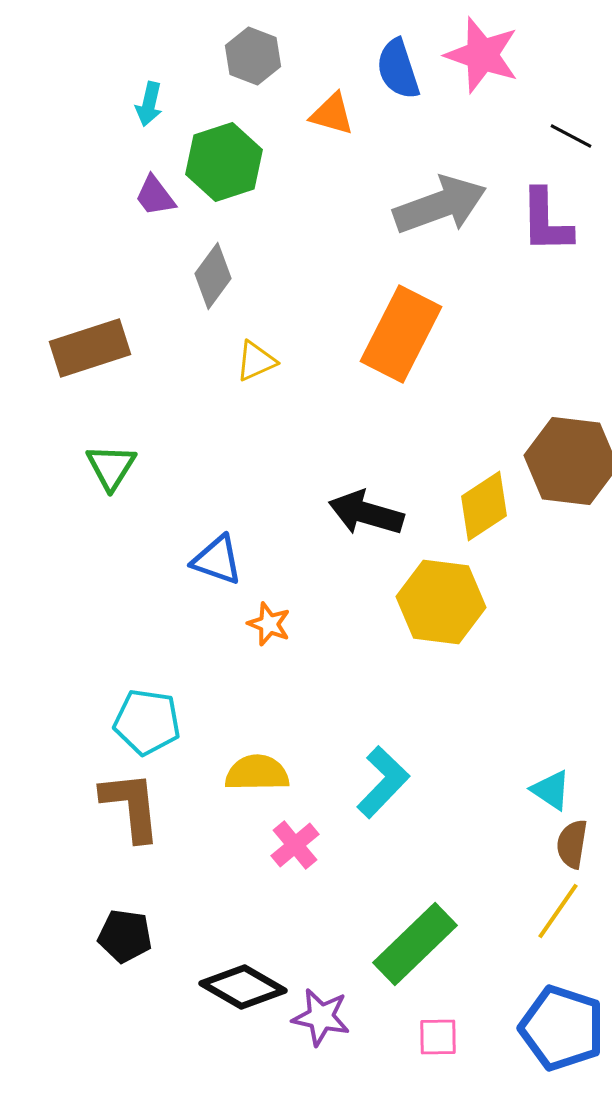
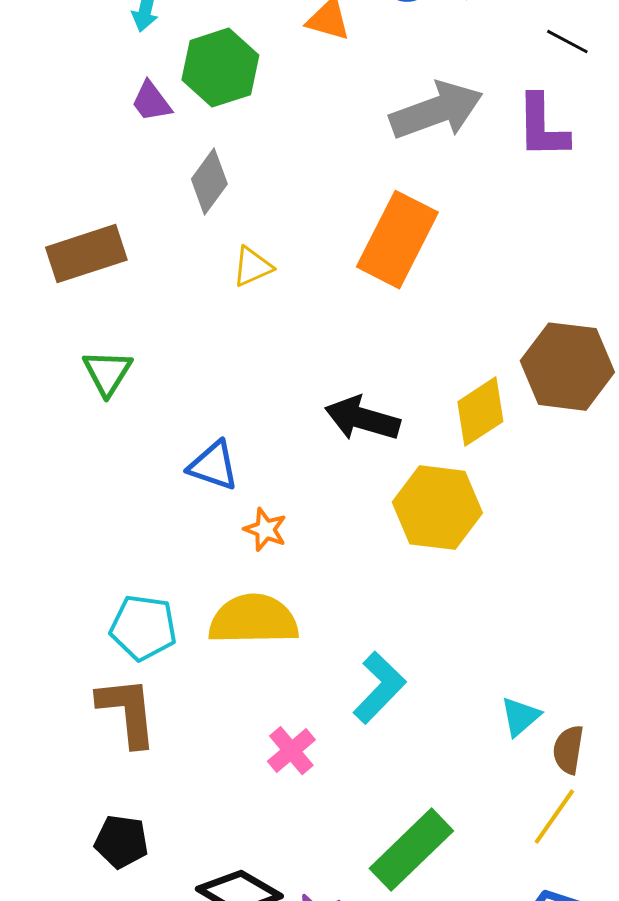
yellow semicircle: (257, 773) -> (253, 620), moved, size x1.4
cyan triangle: (551, 790) -> (520, 717), moved, turned 45

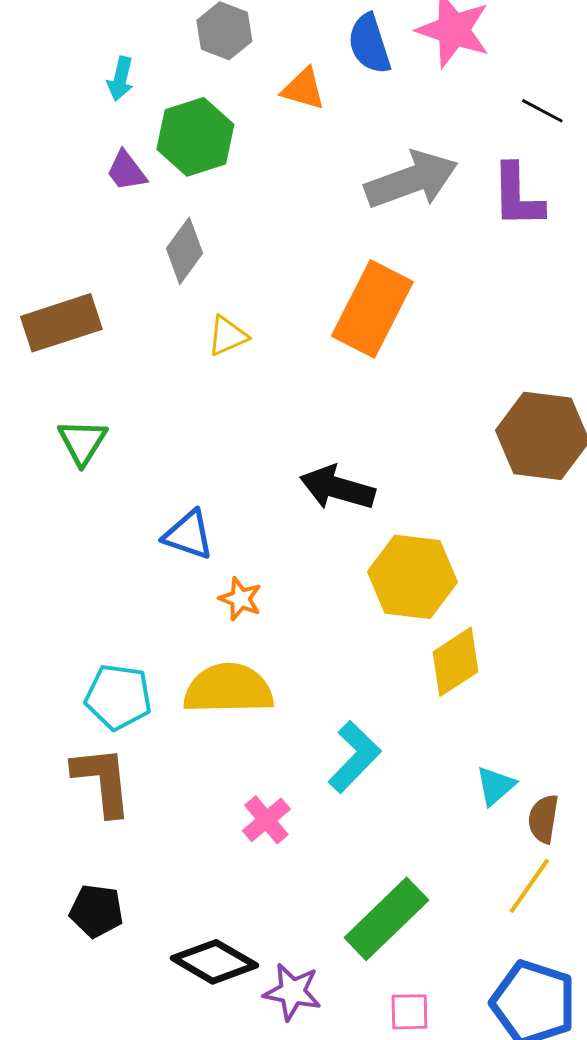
yellow diamond: (480, 412) -> (455, 662), moved

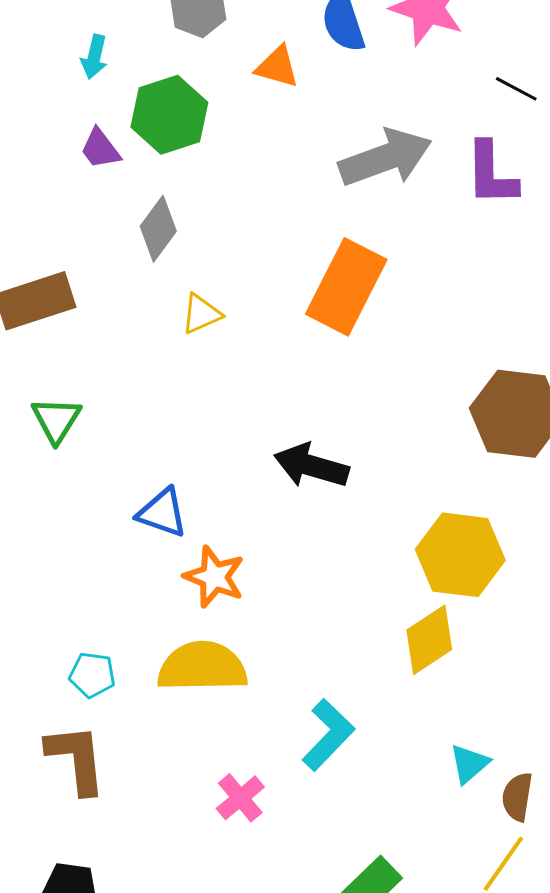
yellow hexagon: (412, 577) -> (460, 555), moved
orange star: (240, 599) -> (214, 577), size x1.4
cyan pentagon: (118, 697) -> (92, 675), size x0.7

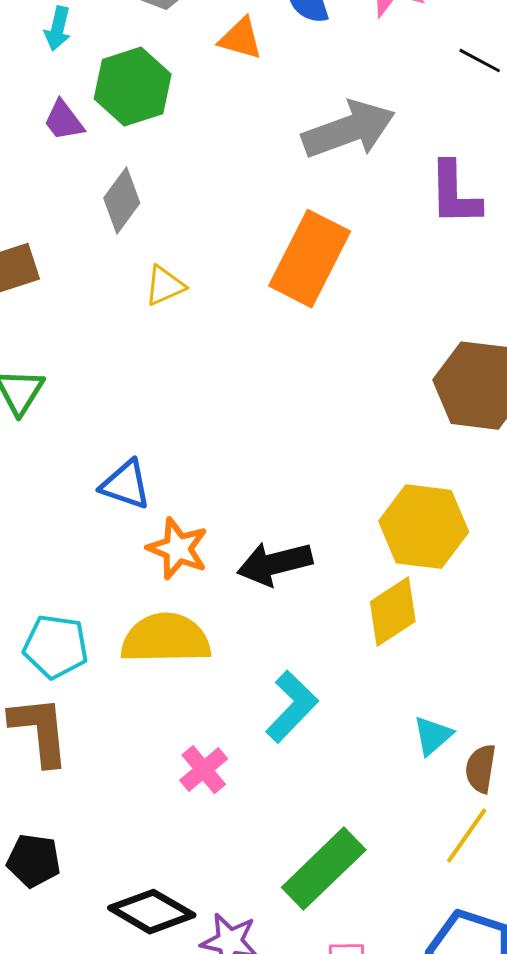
purple L-shape: (491, 174) -> (455, 194), moved
black arrow: (311, 466) -> (275, 564), moved, turned -30
cyan pentagon: (92, 675) -> (56, 647), size x1.4

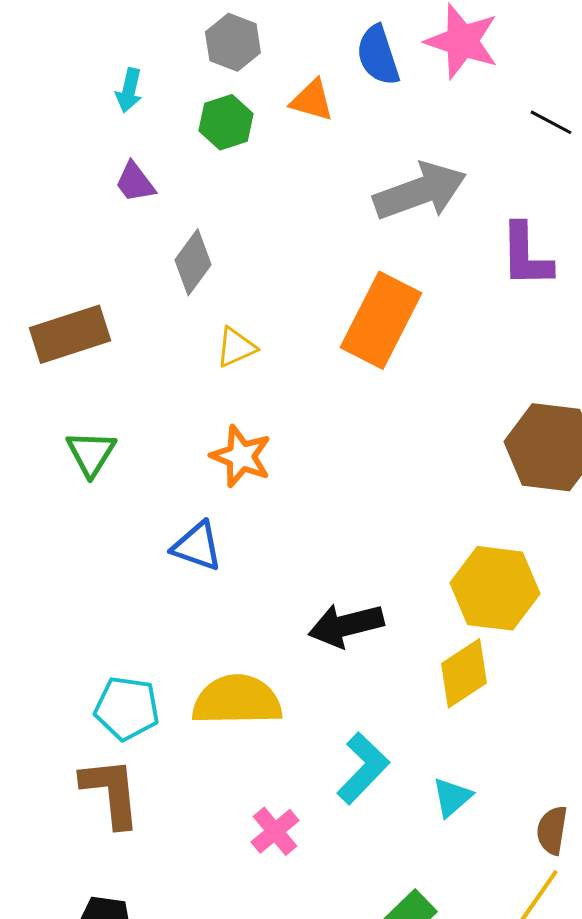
green hexagon: (133, 87) -> (226, 122), moved, size x0.7
orange star: (178, 549) -> (241, 456), moved
cyan triangle: (433, 736) -> (452, 797), moved

